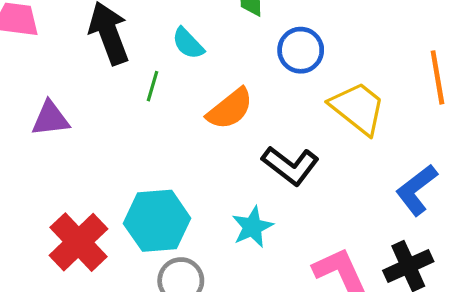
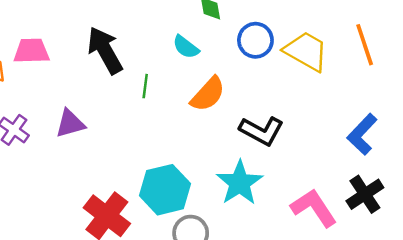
cyan semicircle: (188, 43) -> (186, 47), moved
yellow trapezoid: (358, 108) -> (306, 51), moved
cyan star: (252, 227) -> (240, 183), size x1.4

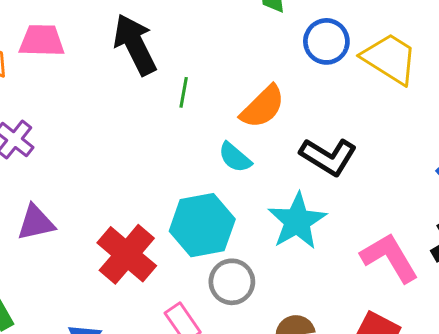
cyan semicircle: (186, 47) -> (235, 157), moved
purple triangle: (70, 124) -> (36, 223), moved

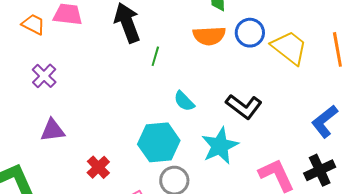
orange semicircle: (263, 107) -> (209, 36), moved, turned 36
red cross: (127, 254) -> (98, 167), moved, size x0.6

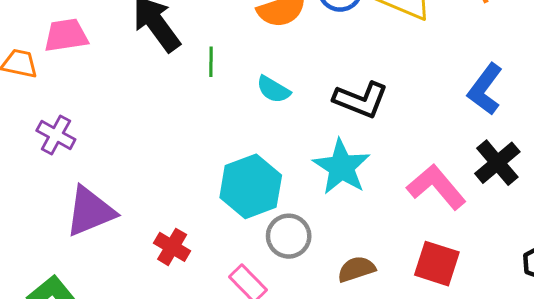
cyan semicircle: (184, 101) -> (273, 89), moved
purple triangle: (53, 130) -> (90, 211), size x1.4

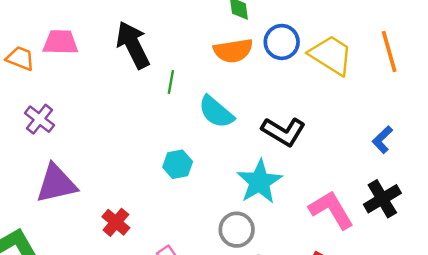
cyan semicircle: (273, 89) -> (216, 112), size x1.4
blue L-shape: (485, 89) -> (382, 140), size x0.7
cyan hexagon: (251, 186) -> (178, 164), moved, size x0.6
gray circle: (289, 236) -> (237, 230), moved

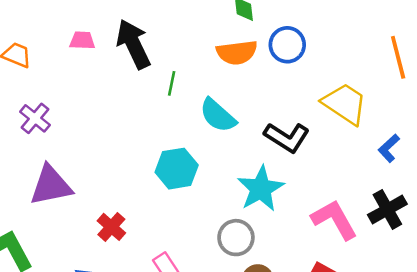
pink trapezoid: (60, 42) -> (82, 40), moved, size x0.7
yellow trapezoid: (331, 55) -> (345, 104), moved
cyan hexagon: (178, 164) -> (177, 169), size x1.4

